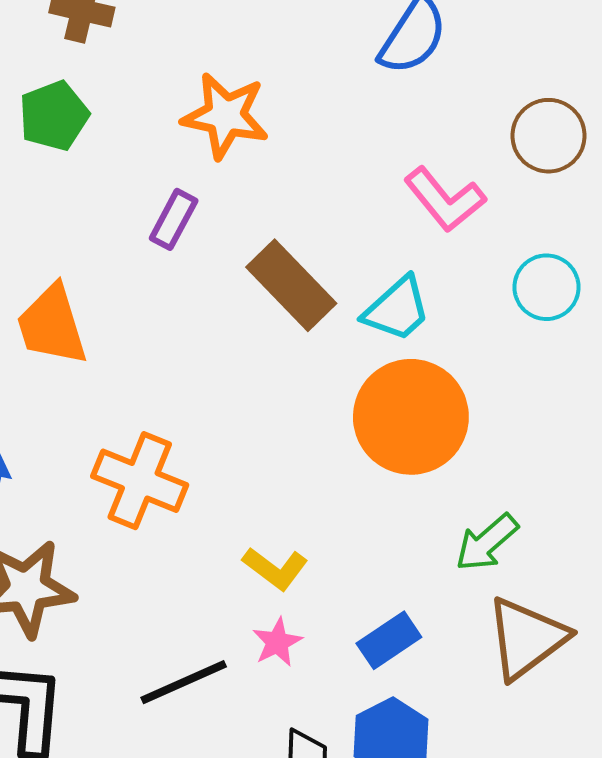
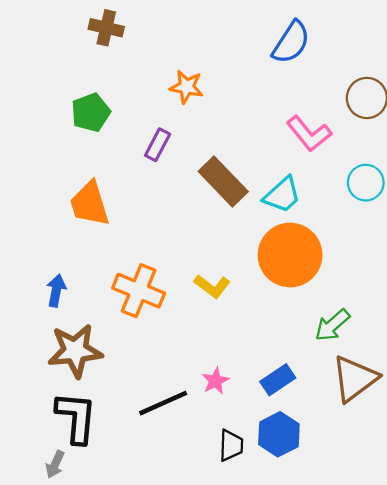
green pentagon: (54, 116) -> (91, 112), moved
orange star: (225, 116) -> (186, 87), size x0.7
yellow L-shape: (275, 568) -> (212, 286), moved

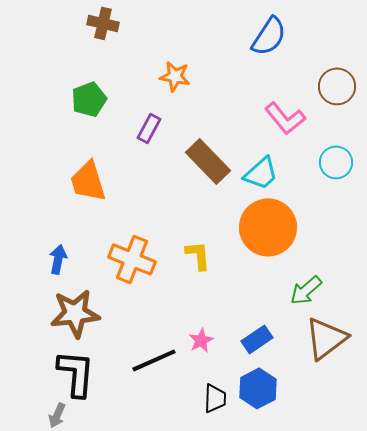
yellow L-shape: (212, 286) -> (198, 255), turned -132

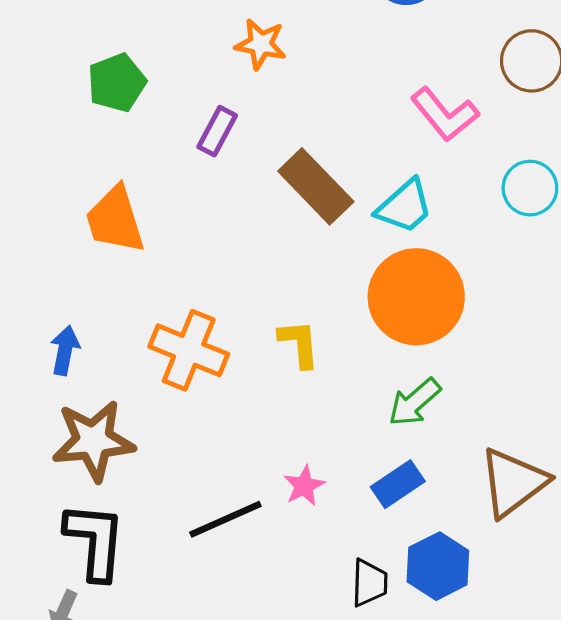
green arrow: (306, 290) -> (415, 402), moved
blue hexagon: (258, 388) -> (438, 566), moved
black trapezoid: (215, 398) -> (369, 583), moved

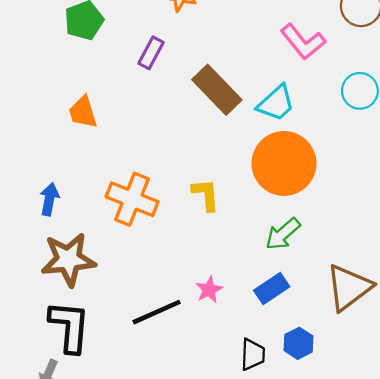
orange trapezoid: (115, 220) -> (83, 112), size x0.7
blue hexagon: (438, 566) -> (298, 343), size x0.7

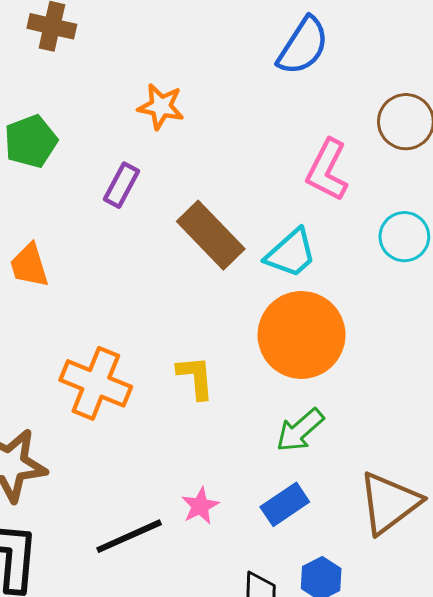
pink L-shape: (303, 42) -> (327, 170), turned 66

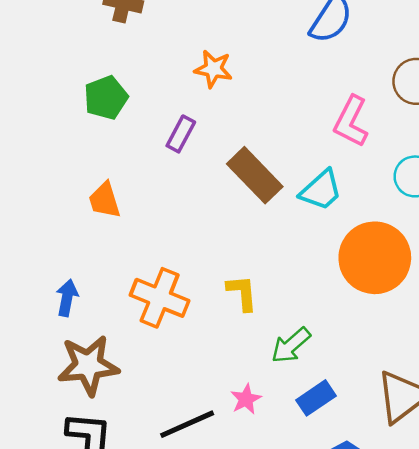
orange circle: (302, 335) -> (375, 258), moved
green arrow: (300, 430) -> (291, 345), moved

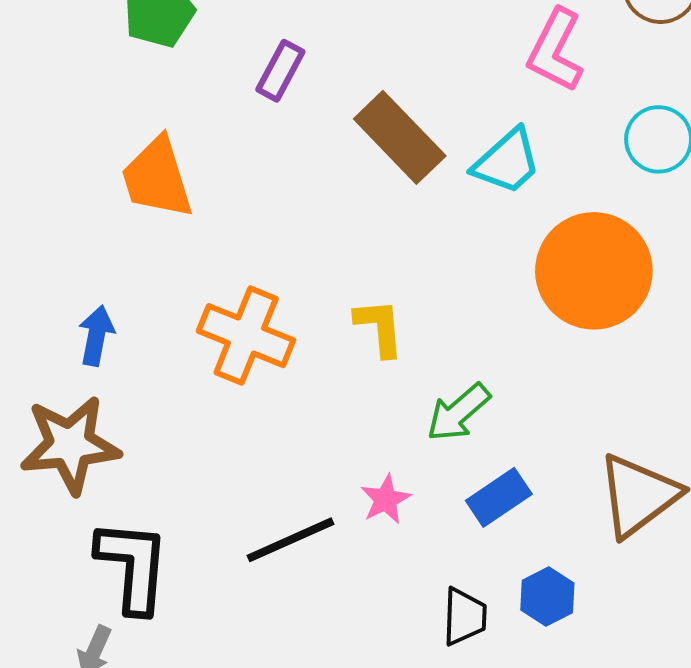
orange trapezoid: (105, 200) -> (157, 178), size x1.4
brown star: (88, 365) -> (70, 445), moved

